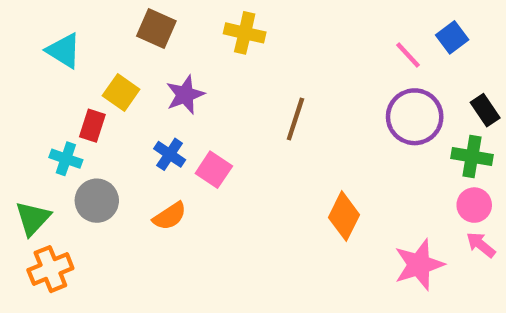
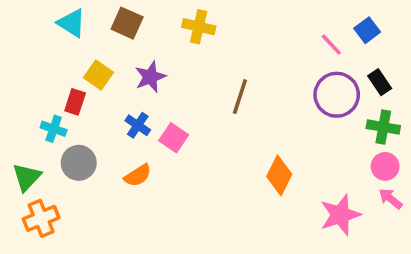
cyan triangle: (64, 51) -> (72, 23), moved
black rectangle: (485, 110) -> (380, 82), moved

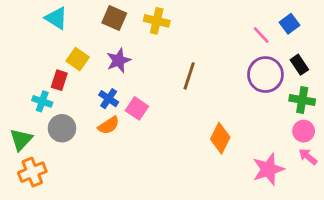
brown square: (127, 23) -> (114, 18), moved
orange semicircle: (138, 175) -> (109, 125), moved

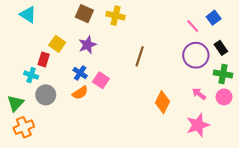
cyan triangle: (56, 18) -> (28, 15), moved
pink arrow: (308, 157) -> (199, 94), moved

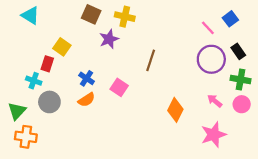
purple star: (87, 45) -> (109, 39), moved
pink square: (101, 80) -> (119, 87), moved
orange cross: (24, 127) -> (26, 137), turned 30

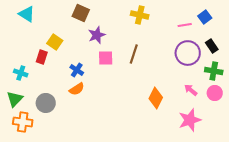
yellow cross: (125, 17) -> (140, 15), moved
pink line: (208, 28) -> (185, 25), turned -56
cyan cross: (34, 81) -> (21, 73), moved
pink square: (119, 87) -> (106, 58), moved, turned -35
gray circle: (49, 102) -> (46, 103), moved

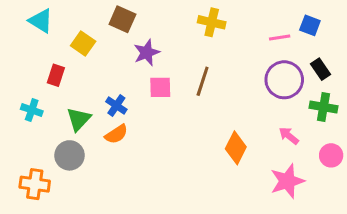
blue square: (205, 17) -> (310, 25), turned -32
yellow square: (55, 42) -> (83, 43), moved
red rectangle: (42, 57) -> (56, 75), moved
pink circle: (215, 93) -> (331, 155), moved
green triangle: (15, 99) -> (79, 119), moved

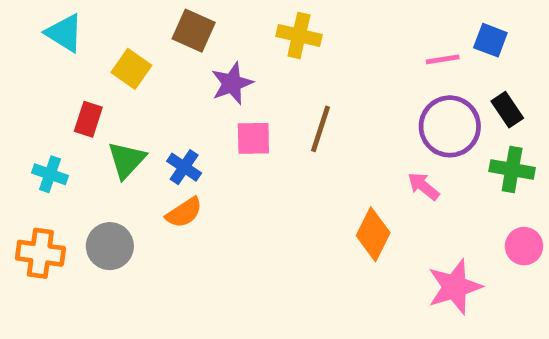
yellow cross: (212, 22) -> (299, 35), moved
green triangle: (79, 119) -> (127, 160), moved
pink arrow: (289, 136) -> (423, 186), moved
orange cross: (35, 184) -> (40, 253), moved

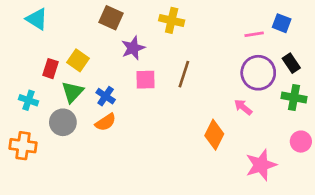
yellow square: (131, 69) -> (78, 60), moved
gray circle: (110, 246) -> (63, 122), moved

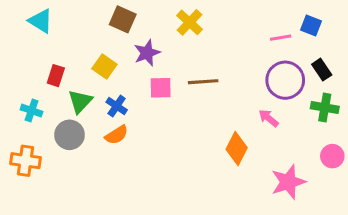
yellow cross: (172, 20) -> (190, 22), turned 30
yellow square: (78, 60) -> (104, 66), moved
brown line: (184, 74) -> (203, 82), turned 68

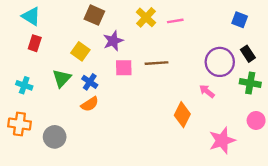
pink line: (281, 38) -> (175, 21), moved
red rectangle: (56, 76) -> (35, 43), moved
gray circle: (70, 135) -> (55, 137), moved

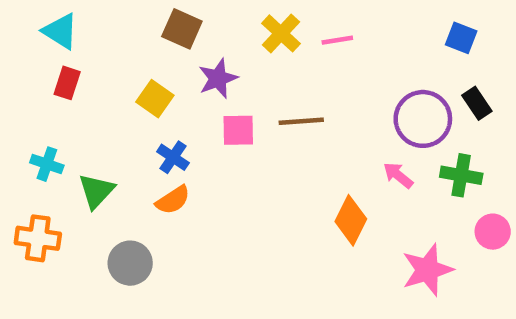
green triangle: (62, 78) -> (96, 191), moved
green cross: (250, 83) -> (461, 175), moved
gray circle: (55, 137) -> (130, 263), moved

